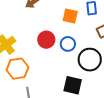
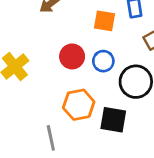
orange hexagon: (18, 69) -> (79, 105), moved

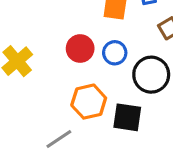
gray line: (51, 138) -> (59, 139), turned 70

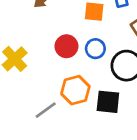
gray line: (59, 139) -> (46, 110), moved

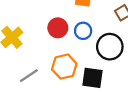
gray line: (46, 110) -> (29, 76), moved

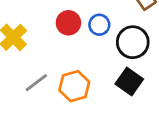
orange hexagon: (64, 67) -> (74, 86), moved
black square: (92, 78) -> (129, 81), moved, turned 30

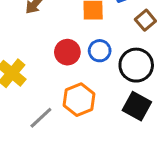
orange hexagon: (74, 86) -> (79, 100), moved

